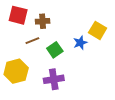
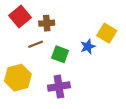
red square: (18, 15) -> (20, 16), turned 36
green square: (55, 50) -> (60, 54), turned -35

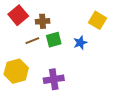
yellow square: (107, 33) -> (98, 20), moved
green square: (60, 54) -> (54, 40), moved, turned -35

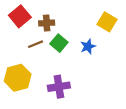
green square: (54, 40) -> (59, 43), turned -35

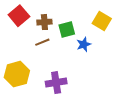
green square: (59, 43) -> (67, 29), moved, turned 35
brown line: (35, 44) -> (42, 42), moved

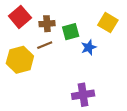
yellow hexagon: (17, 74) -> (20, 60), moved
purple cross: (56, 83) -> (83, 95), moved

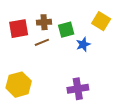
red square: (20, 17) -> (19, 29), moved, turned 30
yellow hexagon: (20, 60) -> (19, 85), moved

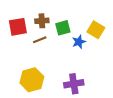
yellow square: (101, 21) -> (96, 30), moved
yellow hexagon: (19, 85) -> (32, 80), moved

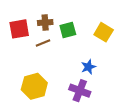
blue star: (79, 42) -> (88, 67), moved
purple cross: (74, 84) -> (80, 91), turned 30

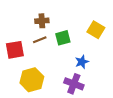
red square: (19, 29) -> (15, 50), moved
green square: (68, 30) -> (63, 38), moved

